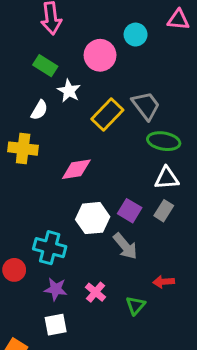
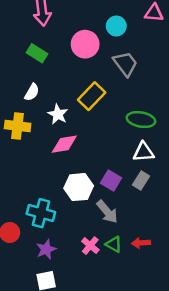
white star: (69, 91) -> (58, 114), moved
gray trapezoid: (146, 106) -> (125, 64), moved
purple star: (56, 289) -> (46, 249), turned -30
pink cross: (96, 292) -> (90, 246), moved
green triangle: (136, 305) -> (114, 244), moved, turned -42

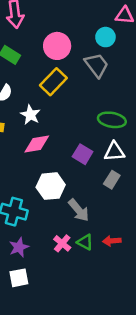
cyan circle: (116, 26) -> (105, 37), moved
yellow rectangle: (92, 96) -> (53, 82), moved
purple square: (111, 181) -> (83, 154), moved

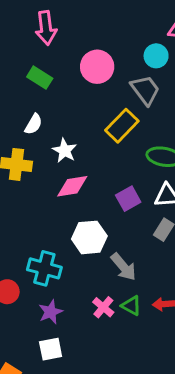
yellow rectangle: (53, 82) -> (122, 126), moved
purple square: (83, 154) -> (128, 199), turned 30

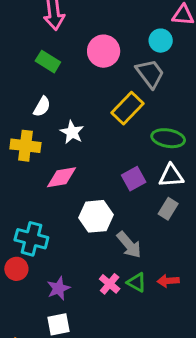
pink diamond: (72, 186) -> (61, 177), moved
cyan cross: (44, 268) -> (31, 239), moved

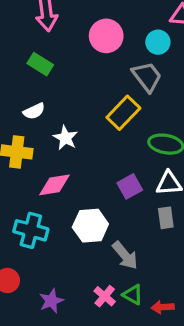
pink circle: (104, 51) -> (106, 36), moved
white semicircle: (42, 107) -> (34, 111), turned 35
gray rectangle: (168, 209) -> (166, 218), turned -40
cyan cross: (31, 239) -> (31, 230), moved
red arrow: (168, 281) -> (163, 307), moved

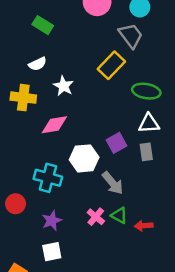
purple square: (130, 186) -> (117, 143), moved
cyan cross: (31, 230) -> (48, 178), moved

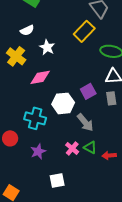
yellow cross: (23, 98) -> (16, 56), turned 30
white square: (52, 252) -> (57, 181), moved

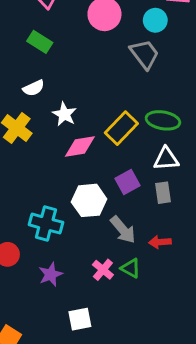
yellow rectangle: (84, 31) -> (121, 128), moved
pink diamond: (40, 77) -> (80, 147), moved
red arrow: (109, 155) -> (160, 242), moved

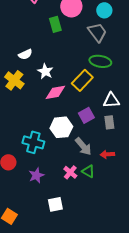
green rectangle: (40, 42) -> (55, 24), moved, turned 42
green ellipse: (163, 120) -> (100, 61), moved

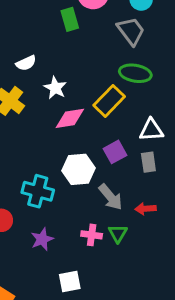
green triangle: (88, 171) -> (118, 233), turned 32
pink cross: (70, 172) -> (92, 235), turned -32

